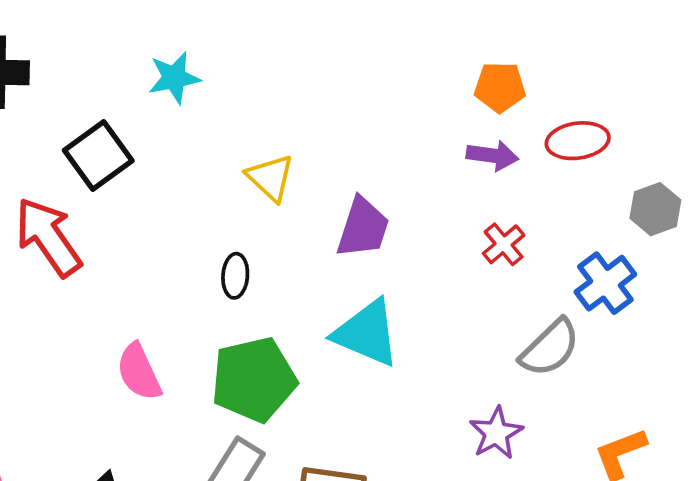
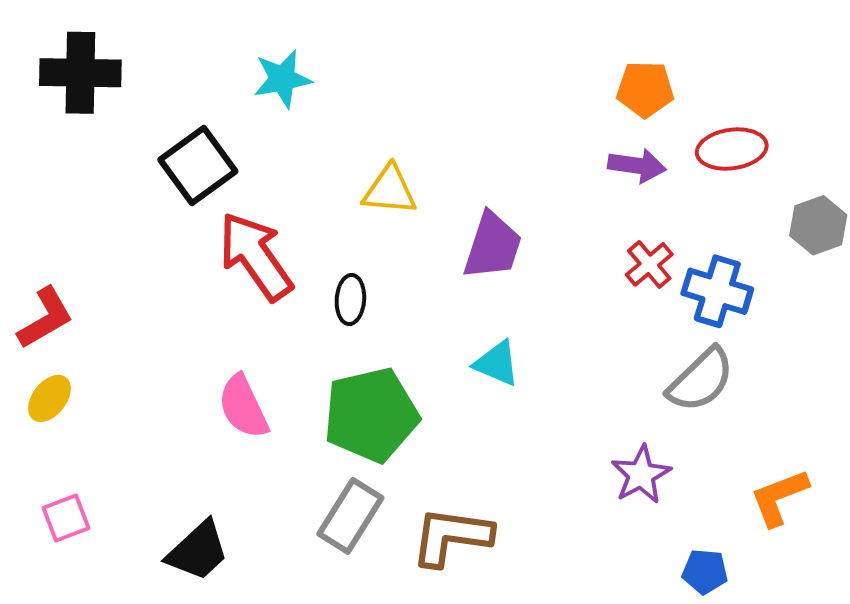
yellow triangle: (270, 178) -> (390, 190), turned -38
red arrow: (48, 237) -> (256, 256), moved
blue cross: (605, 283) -> (717, 291), moved, turned -36
cyan triangle: (367, 333) -> (497, 363), size x0.6

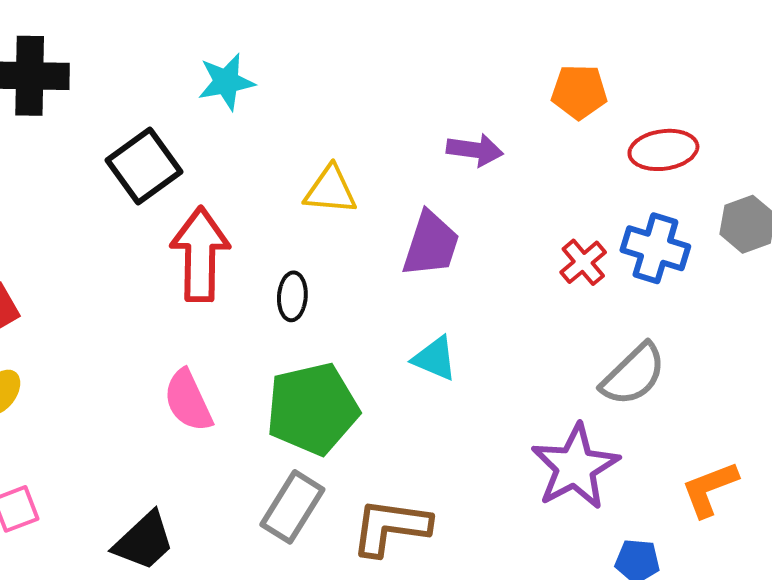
purple arrow: (637, 166) -> (475, 150), moved
red arrow: (256, 256) -> (200, 254), turned 36
blue cross: (717, 291) -> (655, 248), moved
purple star: (641, 475) -> (575, 467), size x1.5

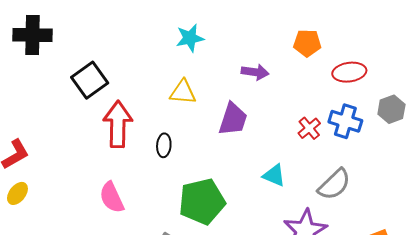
cyan star: (226, 82) -> (190, 38), moved
cyan triangle: (435, 359) -> (274, 175), moved
green pentagon: (312, 409) -> (202, 201), moved

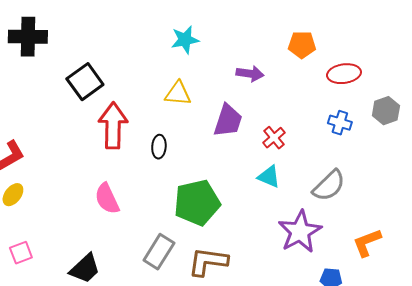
blue cross: (345, 121) -> (340, 123), size x0.7
red cross: (309, 128) -> (274, 138), moved

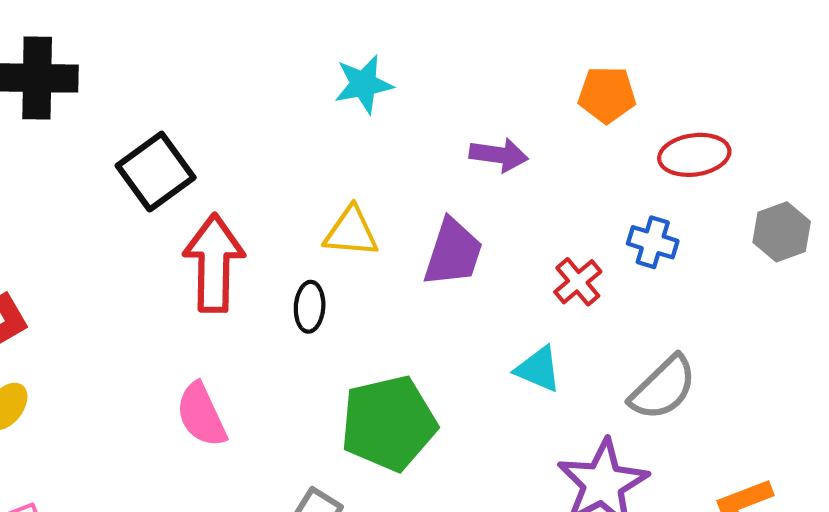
yellow triangle: (178, 94) -> (351, 232), moved
blue cross: (340, 123) -> (653, 242), moved
red cross: (274, 138) -> (578, 282), moved

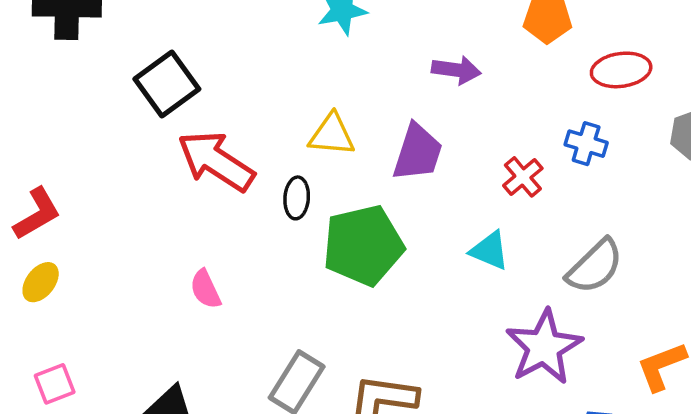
red arrow: (214, 263) -> (216, 161), turned -58
pink semicircle: (201, 415) -> (205, 289), size x0.7
green pentagon: (389, 423) -> (363, 245), moved

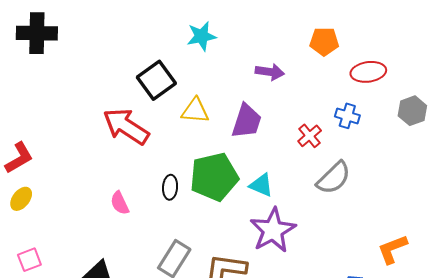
black square: (167, 84) -> (156, 80), moved
black ellipse: (297, 198) -> (170, 187), moved
cyan triangle: (490, 251) -> (261, 185), moved
gray semicircle: (595, 266) -> (334, 178), moved
purple star: (544, 347) -> (273, 230), moved

